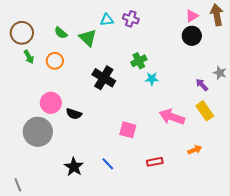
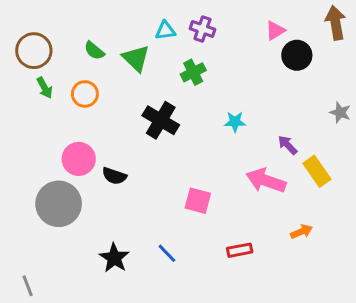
pink triangle: (192, 16) -> (275, 31), moved
green cross: (139, 61) -> (193, 72), moved
purple arrow: (202, 85) -> (288, 145), moved

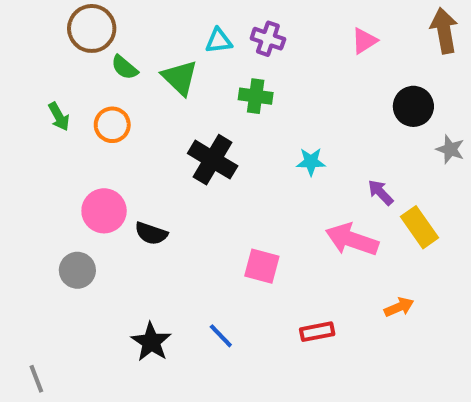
brown circle: (34, 51) -> (92, 28), moved
black circle: (297, 55) -> (413, 106), moved
green cross: (193, 72) -> (256, 96), turned 35
gray circle: (59, 204) -> (77, 270), size x0.6

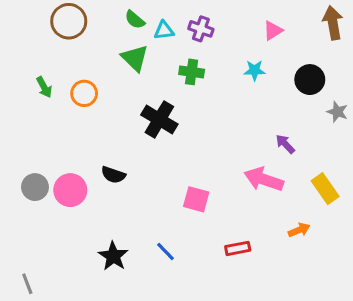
green semicircle: (124, 67) -> (135, 20), moved
cyan star: (311, 162) -> (255, 70), moved
pink circle: (104, 211) -> (70, 190), moved
yellow rectangle: (420, 227) -> (325, 189), moved
gray circle: (77, 270) -> (35, 187), moved

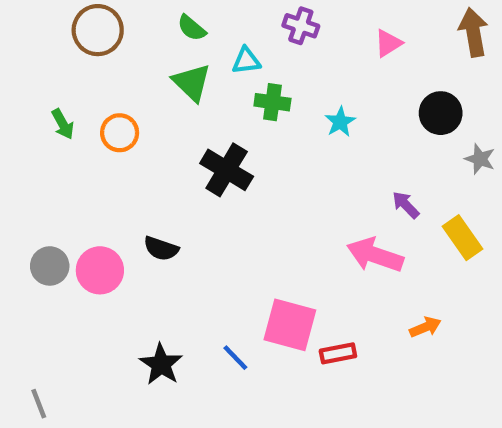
purple cross: (201, 29) -> (301, 26), moved
cyan triangle: (164, 30) -> (246, 61), moved
cyan star: (255, 70) -> (340, 122), moved, turned -30
yellow rectangle: (325, 189) -> (462, 238), moved
pink square: (196, 199) -> (290, 325), moved, size x1.4

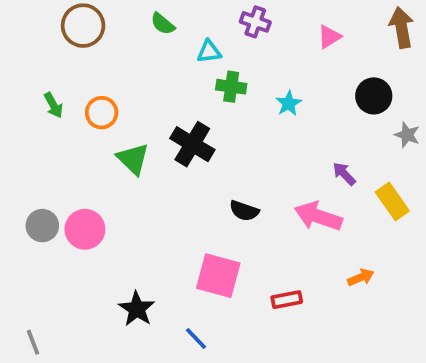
green triangle: (192, 83) -> (133, 159), moved
black semicircle: (161, 249) -> (244, 211), moved
pink square: (290, 325) -> (218, 276), moved
blue line: (235, 358) -> (196, 339), moved

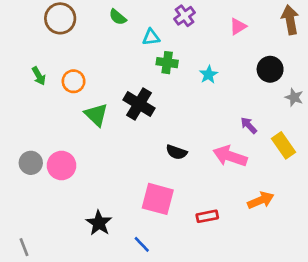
purple cross: (255, 22) -> (185, 16), turned 35
orange arrow: (361, 277) -> (261, 200), size x1.4

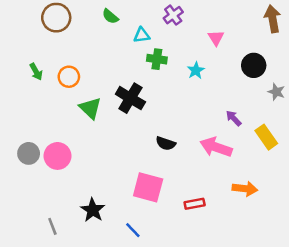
pink triangle: (238, 26) -> (216, 38), moved, turned -30
orange arrow: (261, 200) -> (245, 189), turned 30
gray line: (24, 247) -> (52, 226), moved

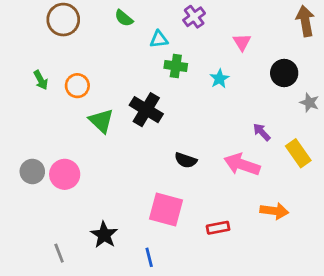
blue line: (133, 230) -> (149, 257), turned 30

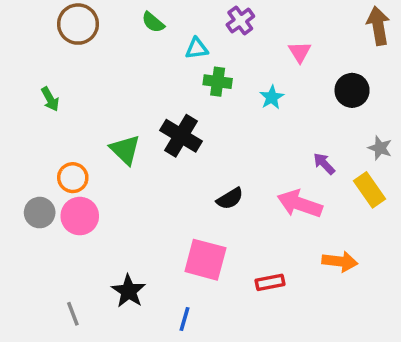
orange circle: (77, 86) -> (73, 178), moved
gray star: (309, 103) -> (380, 148), moved
black semicircle: (186, 160) -> (230, 199), turned -50
blue line: (149, 257) -> (184, 319), turned 30

